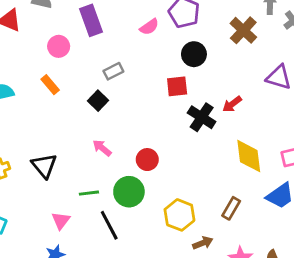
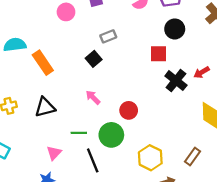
orange rectangle: (50, 85) -> (43, 63), moved, size x1.5
black triangle: (44, 166) -> (45, 107), turned 50

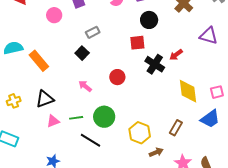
red circle: (129, 110) -> (117, 77), moved
pink triangle: (54, 153) -> (53, 121), moved, turned 32
black line: (93, 160) -> (90, 140), turned -30

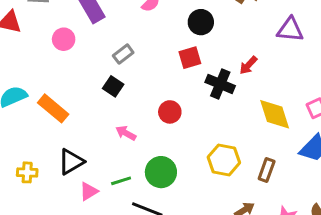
yellow cross: (14, 101) -> (27, 172), turned 32
yellow hexagon: (140, 133) -> (224, 160), moved

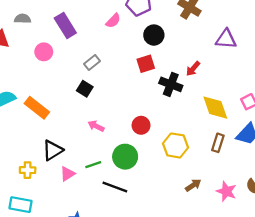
red circle: (170, 112) -> (141, 125), moved
brown rectangle: (267, 170) -> (218, 143), moved
yellow cross: (27, 172) -> (28, 170), moved

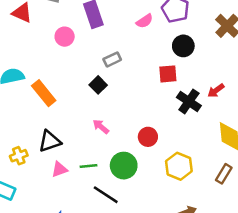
yellow cross: (28, 170) -> (19, 156), turned -35

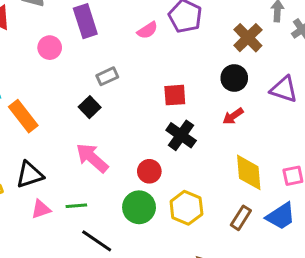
black circle: (183, 46) -> (234, 78), moved
black cross: (189, 101) -> (181, 135), moved
pink arrow: (101, 127) -> (92, 158), size x1.6
green circle: (124, 166) -> (139, 207), moved

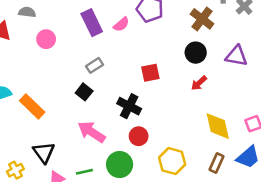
purple rectangle: (85, 21) -> (92, 23), moved
pink circle: (50, 48) -> (46, 39), moved
black cross: (181, 135) -> (129, 106), moved
black triangle: (30, 175) -> (44, 152), turned -40
green circle: (139, 207) -> (120, 165), moved

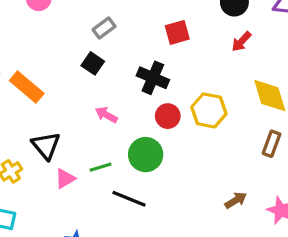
pink arrow: (92, 132) -> (106, 115), size x0.6
yellow hexagon: (172, 161) -> (209, 110), moved

